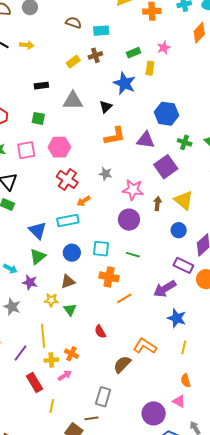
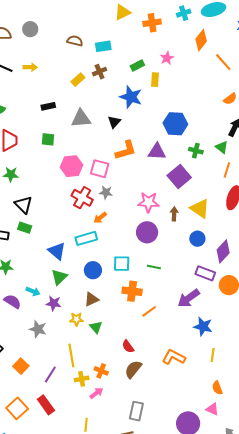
pink square: (26, 150) -> (100, 169), moved, turned 30
gray star: (105, 174) -> (106, 192), moved
brown semicircle: (122, 364) -> (133, 369), moved
red rectangle: (35, 382) -> (46, 405), moved

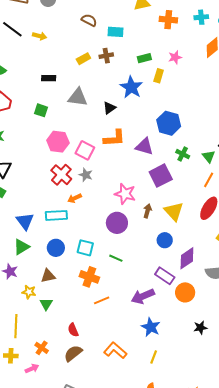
yellow cross: (82, 379) -> (11, 356), moved

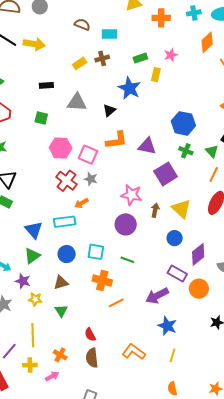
yellow arrow: (40, 36) -> (34, 44), size x1.5
blue hexagon: (169, 123) -> (183, 123), moved
yellow star: (29, 292) -> (35, 299), moved
brown semicircle: (73, 353) -> (92, 358), turned -54

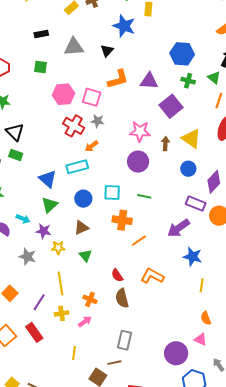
orange L-shape: (134, 352) -> (152, 276), moved

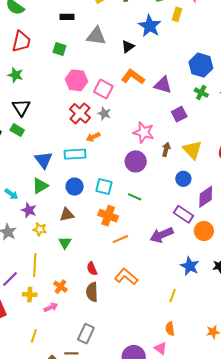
orange L-shape: (118, 79) -> (133, 77), turned -140
purple square: (171, 106) -> (179, 114), size x0.7
blue star: (193, 257) -> (190, 266), moved

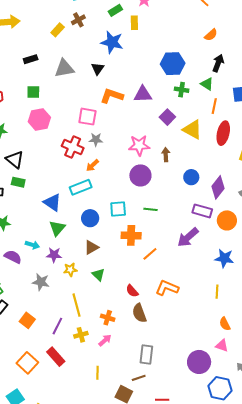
pink hexagon: (76, 80) -> (39, 120), moved
yellow triangle: (192, 150) -> (192, 130), moved

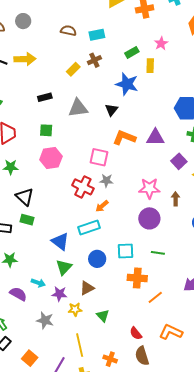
brown triangle: (91, 247) -> (87, 288), moved

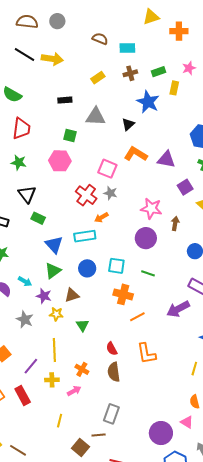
brown cross: (94, 60) -> (130, 73), moved
green square: (46, 130) -> (70, 136), moved
green rectangle: (27, 220) -> (38, 218), moved
orange L-shape: (171, 332) -> (146, 354), turned -135

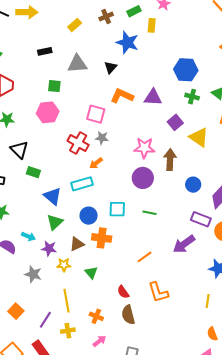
brown arrow: (175, 223) -> (170, 160), size x1.5
orange cross: (123, 294) -> (102, 238), moved
pink arrow: (74, 391) -> (99, 341), moved

